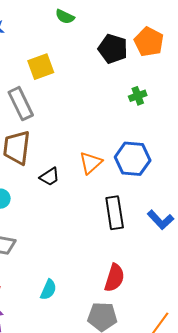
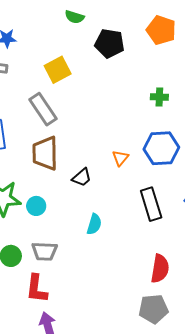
black pentagon: (113, 49) -> (110, 43), moved
green cross: (138, 96) -> (159, 97), moved, turned 30
orange triangle: (91, 163) -> (120, 158), size x0.7
cyan semicircle: (48, 290) -> (94, 224), moved

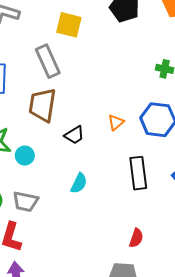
yellow square: (58, 70) -> (69, 25), turned 32
red semicircle: (160, 269) -> (136, 238), size x0.7

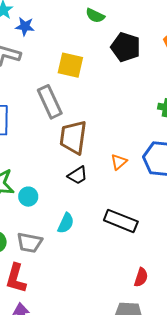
brown trapezoid: (42, 105) -> (73, 137), moved
black rectangle: (138, 173) -> (121, 221), moved, turned -60
cyan semicircle: (79, 183) -> (66, 223), moved

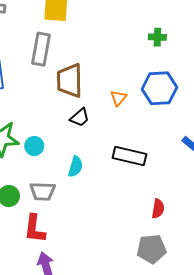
gray rectangle: (50, 102) -> (41, 49), turned 44

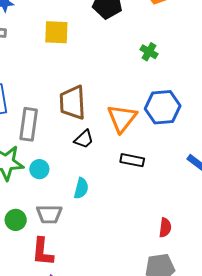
green cross: (157, 37) -> (149, 52), moved, turned 30
gray rectangle: (41, 49) -> (29, 124), moved
orange triangle: (118, 98) -> (122, 118), size x1.8
black rectangle: (130, 156) -> (132, 160), moved, size x0.7

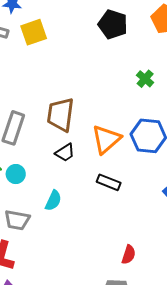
yellow square: (56, 32) -> (34, 32), moved, turned -32

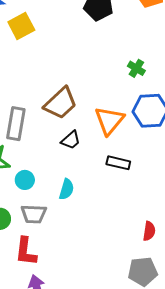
green cross: (145, 79) -> (136, 68), moved
brown trapezoid: (61, 115) -> (60, 103), turned -132
cyan circle: (16, 174) -> (25, 180), moved

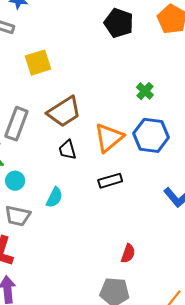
yellow square: (21, 26) -> (38, 63), moved
black trapezoid: (71, 140) -> (67, 150), turned 105
black rectangle: (118, 163) -> (110, 181), turned -40

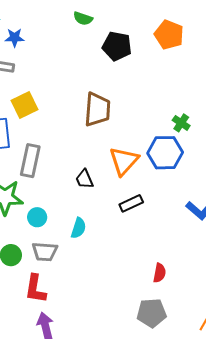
yellow square: (38, 63) -> (25, 105), moved
green cross: (145, 91) -> (181, 123), moved
brown trapezoid: (64, 112) -> (97, 109), moved, turned -45

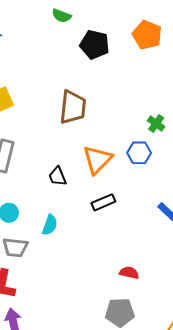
blue hexagon: (165, 153) -> (139, 153), size x0.7
red semicircle: (160, 273) -> (129, 273), turned -90

